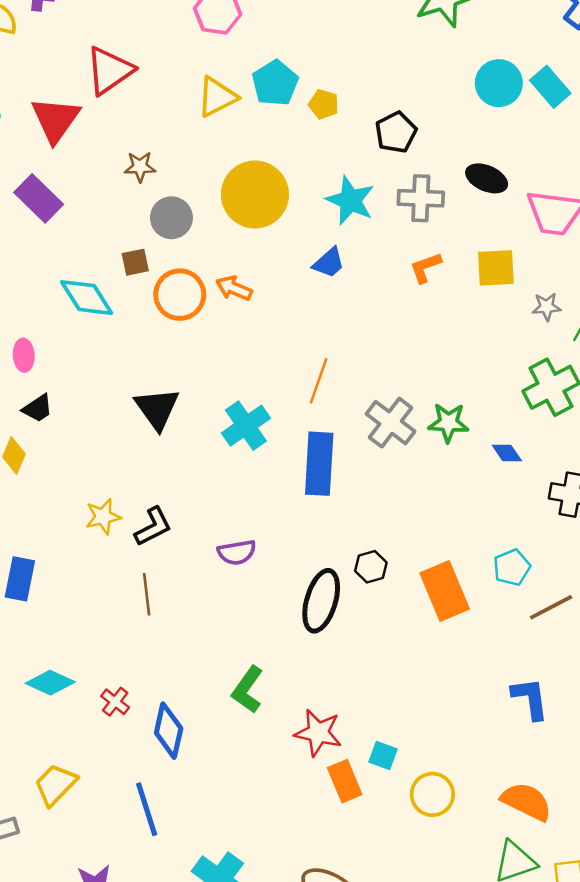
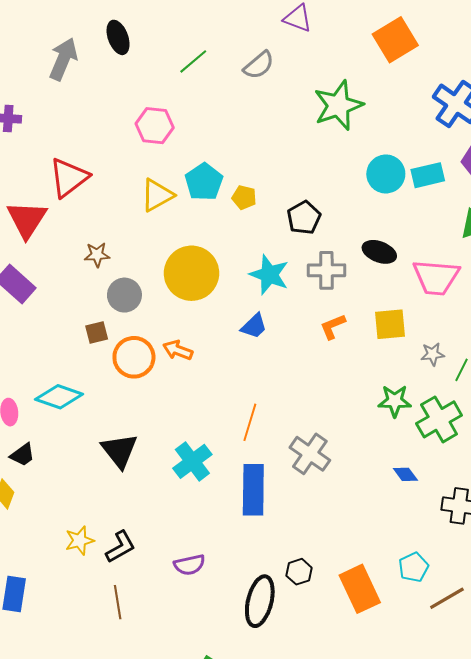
cyan rectangle: (550, 87) -> (428, 175), turned -60
cyan diamond: (87, 298) -> (59, 397), moved, turned -36
green star: (448, 423) -> (395, 401), moved

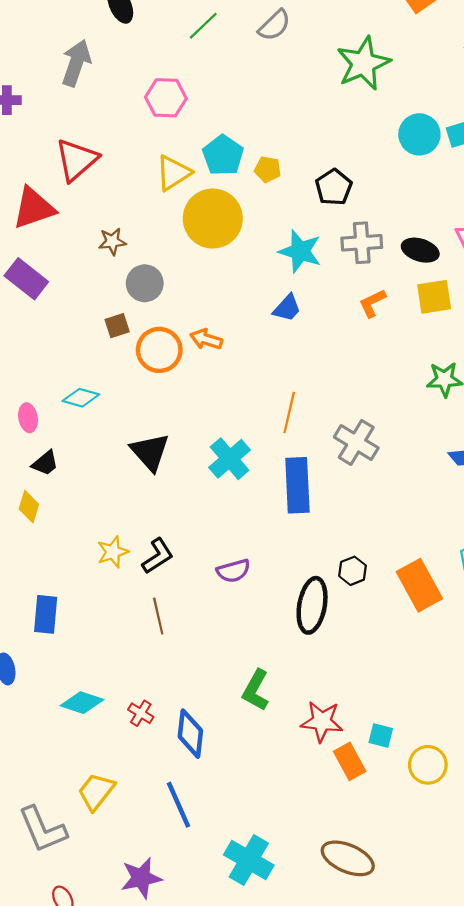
gray arrow: (63, 59) -> (76, 63), moved
red triangle: (27, 219) -> (34, 208), turned 42
black ellipse: (379, 252) -> (420, 250), moved
yellow circle: (192, 273) -> (213, 219), moved
cyan diamond: (59, 397) -> (81, 398), size x0.7

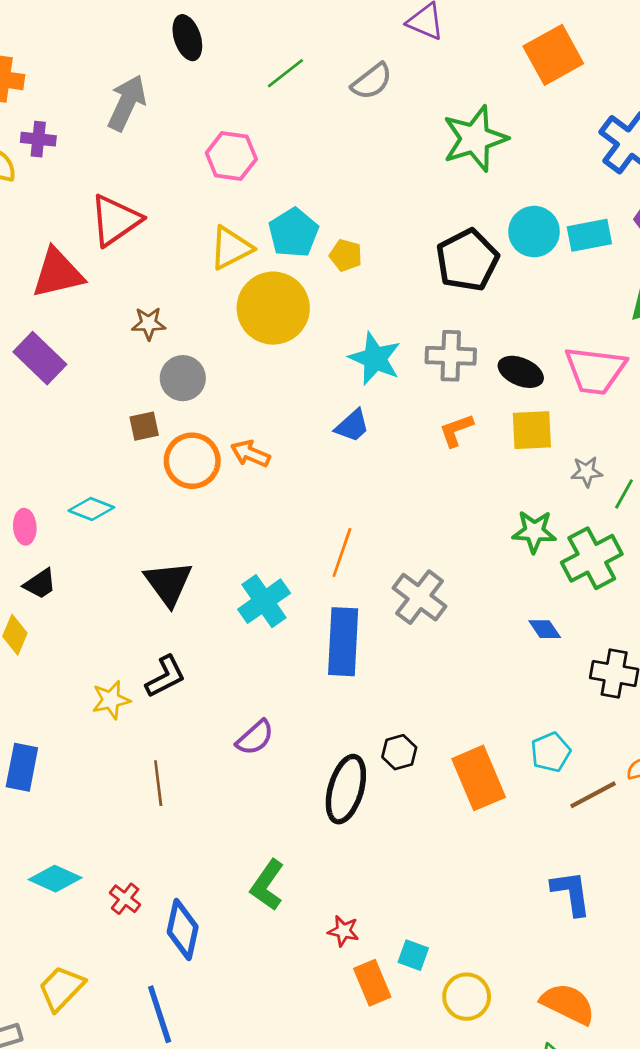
black pentagon: (334, 187) -> (467, 260), moved, size x1.4
black L-shape: (158, 556) -> (165, 676), moved
purple semicircle: (233, 571) -> (255, 738), turned -32
red star: (322, 721) -> (343, 931), size x0.6

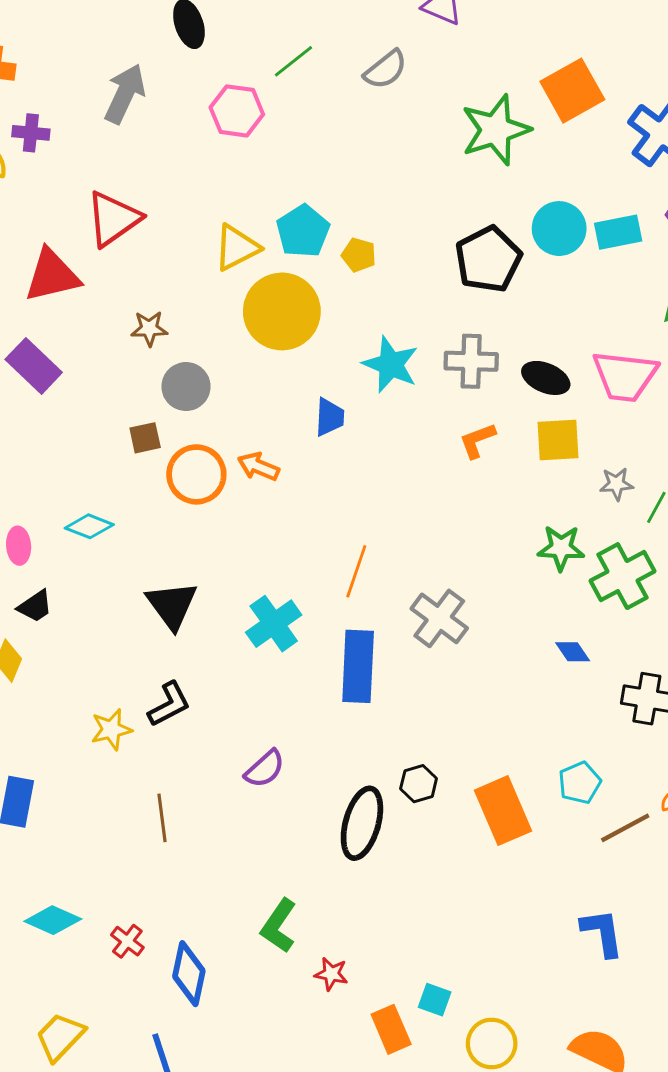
orange square: (553, 55) -> (572, 91), moved
pink hexagon: (231, 156) -> (237, 111), moved
blue trapezoid: (352, 426) -> (329, 417), moved, turned -45
red star: (343, 931) -> (331, 974), moved

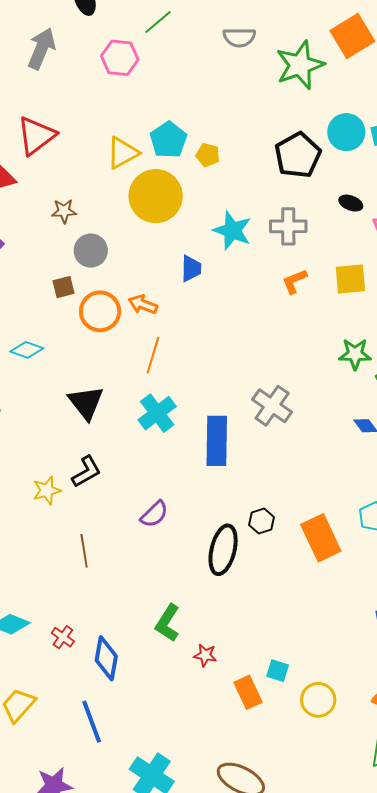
gray semicircle: (386, 70) -> (239, 37), moved, turned 40
black ellipse: (546, 378) -> (351, 203), moved, size x0.7
orange line: (356, 571) -> (153, 355), moved

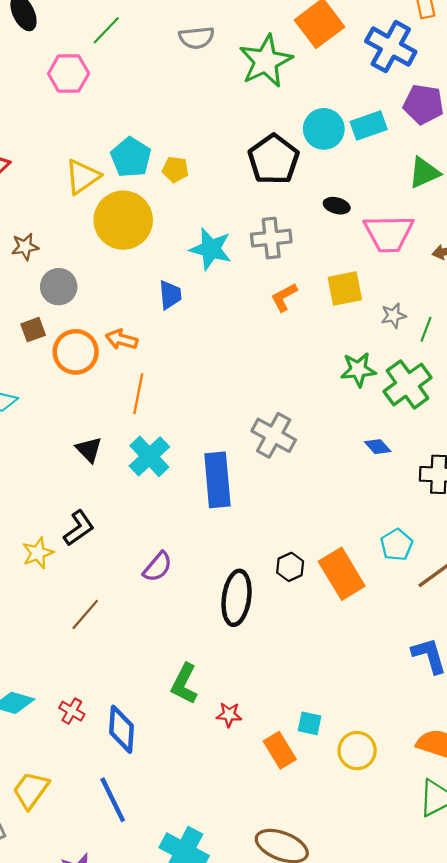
black triangle: (86, 403) -> (89, 450), moved, size x0.7
black hexagon: (261, 521) -> (290, 567), moved
brown line: (84, 551) -> (85, 614), turned 56

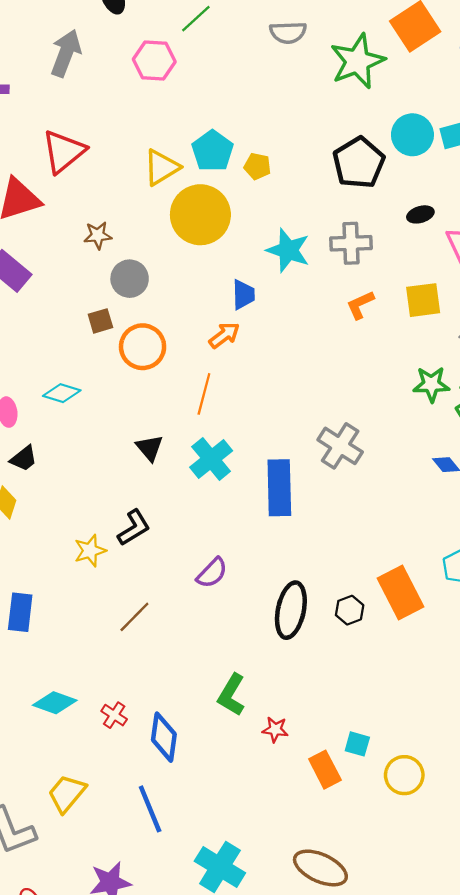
black ellipse: (337, 206) -> (420, 214), turned -35
orange arrow: (122, 340) -> (224, 335), moved, turned 124
black hexagon: (290, 567) -> (350, 610), moved

